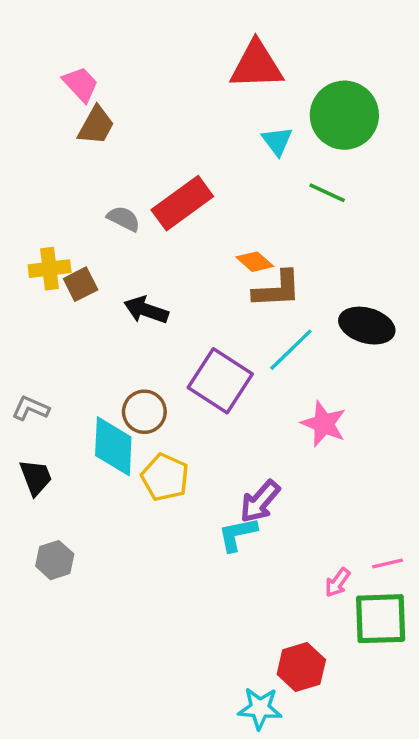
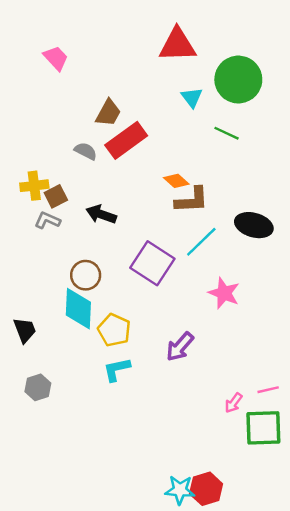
brown trapezoid: (96, 125) -> (108, 113), moved
gray L-shape: (31, 408) -> (47, 220), moved
brown circle: (144, 412) -> (86, 275), moved
cyan L-shape: (237, 534) -> (117, 369), moved
red hexagon: (301, 667) -> (206, 489), moved

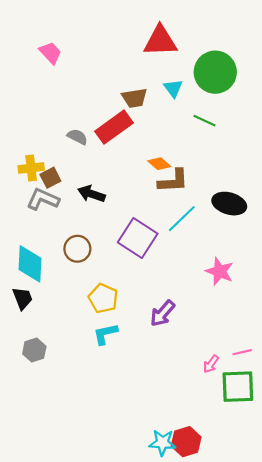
brown trapezoid: (108, 113) -> (134, 98), moved, turned 52
gray L-shape: (47, 220) -> (43, 199), size x1.4
pink star: (224, 293) -> (220, 271), moved
cyan diamond: (78, 309) -> (30, 264), moved

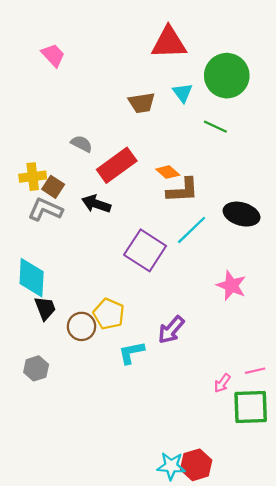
red rectangle: (114, 127) -> (117, 165), moved
brown square: (50, 178) -> (53, 187), turned -30
brown circle: (77, 249) -> (82, 326), moved
black trapezoid: (22, 298) -> (45, 308), moved
cyan L-shape: (105, 334) -> (131, 353), moved

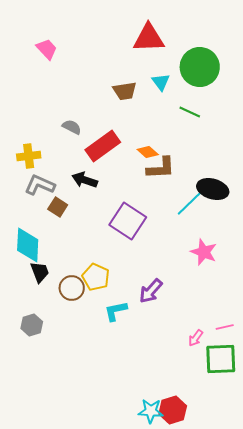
brown square: (53, 187) -> (58, 207), moved
cyan line: (192, 230) -> (190, 203), moved

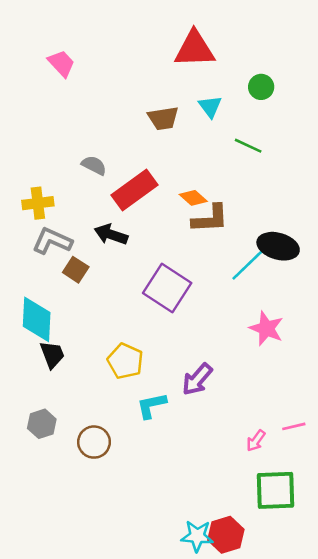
green circle: (200, 67) -> (261, 87), size x0.5
brown circle: (72, 288) -> (94, 442), moved
green square: (221, 359) -> (275, 490), moved

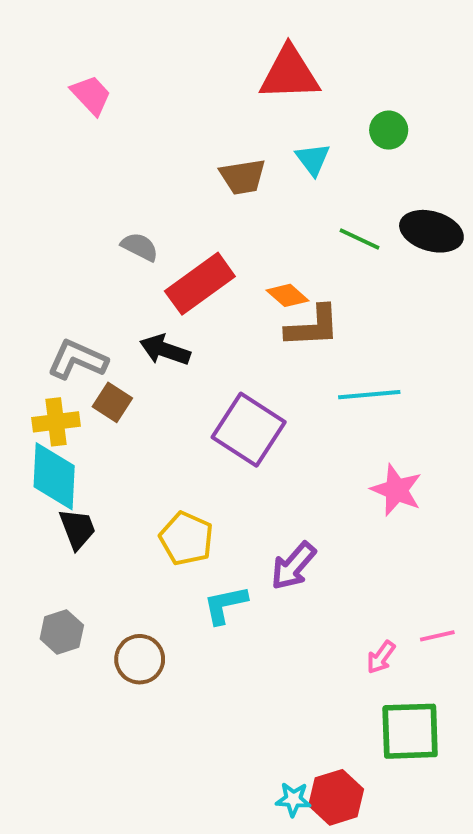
green line: (248, 146) -> (359, 239), moved
yellow cross: (38, 203) -> (56, 422), moved
black ellipse: (278, 246) -> (431, 231), moved
cyan line: (248, 264) -> (369, 395), turned 39
cyan star: (197, 536) -> (293, 799), size x0.7

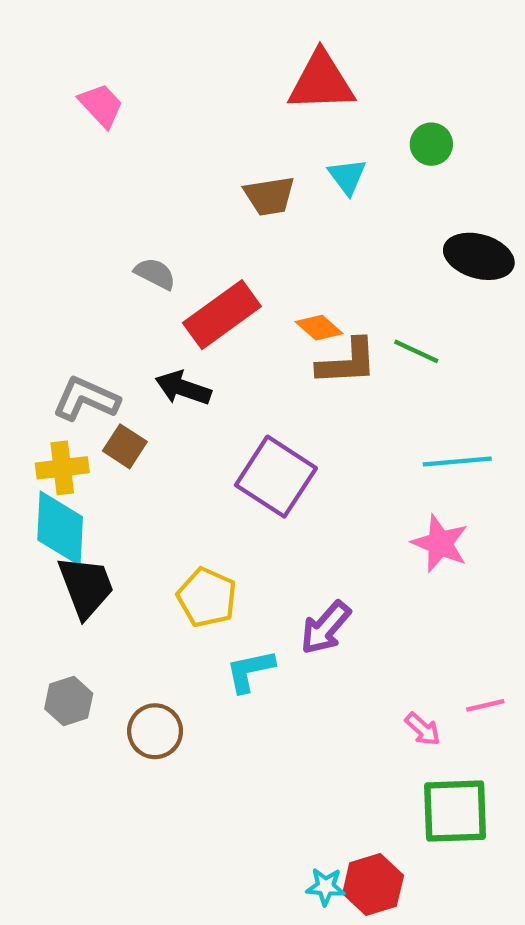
green line: (359, 239) -> (416, 351), moved
cyan line: (369, 395) -> (457, 461), moved
black trapezoid: (77, 529) -> (86, 587), size x1.4
pink arrow: (381, 657) -> (423, 729), turned -84

